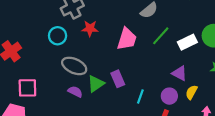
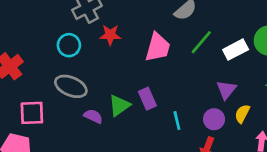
gray ellipse: (74, 66) -> (71, 86), moved
purple triangle: (179, 73) -> (226, 90), turned 42
cyan line: (140, 96) -> (177, 121), turned -32

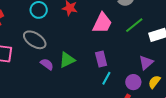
purple rectangle: (147, 99) -> (101, 59), moved
cyan line: (177, 121) -> (106, 78), turned 32

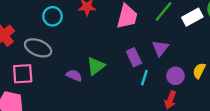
gray ellipse: (35, 40) -> (38, 48), moved
purple triangle: (146, 62) -> (160, 48), moved

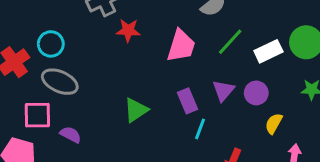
cyan circle: (53, 16) -> (51, 44), moved
purple semicircle: (74, 75) -> (71, 135), moved
purple circle: (175, 76) -> (256, 93), moved

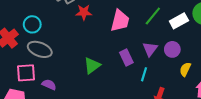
cyan line: (200, 129) -> (144, 74), moved

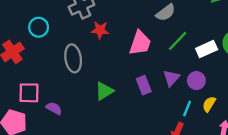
cyan circle: (32, 24) -> (39, 27), moved
gray ellipse: (40, 49) -> (73, 58), moved, turned 55
cyan line: (144, 74) -> (187, 108), moved

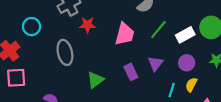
purple circle: (196, 81) -> (187, 63), moved
pink square: (29, 93) -> (16, 78), moved

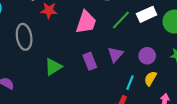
white rectangle: (185, 35) -> (147, 14), moved

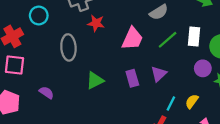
white rectangle: (147, 14) -> (194, 36), turned -66
purple circle: (147, 56) -> (203, 68), moved

